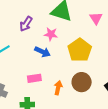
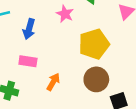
blue arrow: (42, 52) -> (29, 29), moved, turned 63
brown circle: (82, 82) -> (96, 79), moved

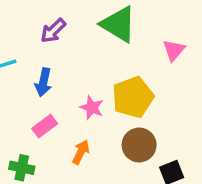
pink star: (65, 14) -> (92, 108), moved
pink rectangle: (28, 61) -> (45, 126), turned -42

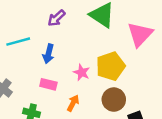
pink triangle: (174, 50) -> (140, 34), size x1.6
pink rectangle: (45, 126) -> (48, 84), turned 49

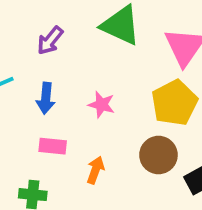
yellow pentagon: (110, 66) -> (174, 103), moved
pink star: (82, 72) -> (102, 105), moved

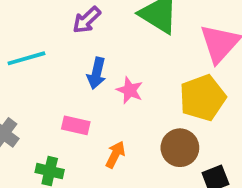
blue arrow: (46, 98) -> (97, 73), moved

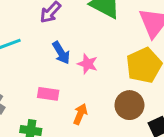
blue arrow: (97, 73) -> (61, 53), turned -40

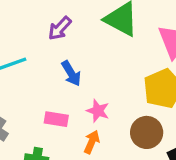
pink star: (88, 64) -> (98, 111), moved

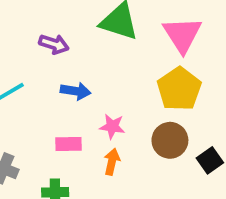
purple arrow: (60, 28) -> (54, 44), turned -105
blue arrow: (71, 73) -> (76, 91), turned -40

